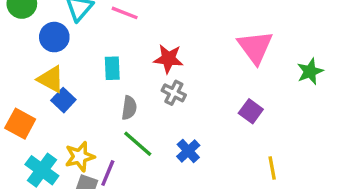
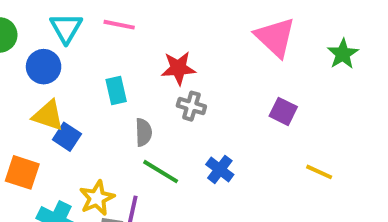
yellow line: (272, 168) -> (319, 172), turned -45

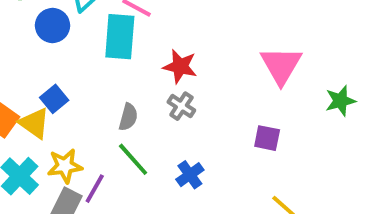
cyan rectangle: (116, 90) -> (120, 37), moved, size x1.6
purple square: (283, 111) -> (267, 138), turned -32
yellow triangle: (48, 115) -> (34, 123), moved

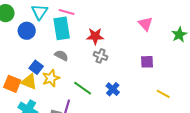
pink triangle: (281, 65) -> (145, 24), size x0.7
gray semicircle: (128, 117) -> (61, 55), moved, turned -64
yellow star: (65, 166) -> (51, 78), moved

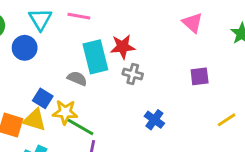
cyan rectangle: (62, 28) -> (95, 57), moved
yellow star: (51, 78) -> (65, 112), turned 30
green line: (83, 88) -> (80, 127), moved
yellow line: (163, 94) -> (227, 120), turned -56

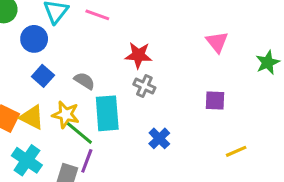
cyan rectangle: (95, 57) -> (107, 113), moved
blue square: (43, 98) -> (43, 76), moved

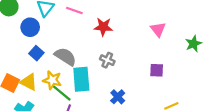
red star: (138, 55) -> (103, 27), moved
gray semicircle: (84, 81) -> (65, 57), size x1.5

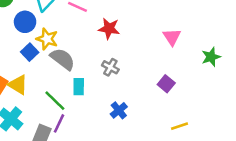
purple square: (157, 70) -> (166, 84), turned 32
cyan rectangle: (81, 79) -> (79, 87), size x0.6
yellow star: (52, 80) -> (47, 39), moved

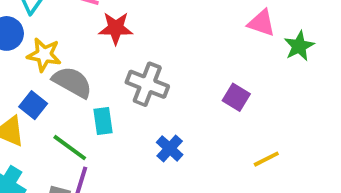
red star: (109, 29) -> (116, 28), moved
pink triangle: (172, 37) -> (261, 23), moved, turned -30
blue square: (30, 52) -> (33, 105), moved
gray cross: (110, 67) -> (147, 84), size x1.5

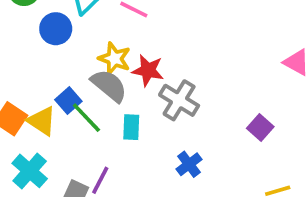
red star: (116, 28) -> (148, 70), moved
yellow star: (44, 55) -> (114, 59), moved
green line: (70, 148) -> (86, 118), moved

